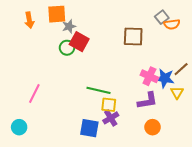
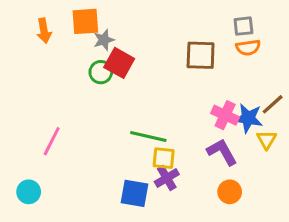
gray square: (162, 17) -> (243, 26), turned 32
orange semicircle: (172, 24) -> (248, 48), moved
purple L-shape: (147, 101) -> (222, 152), turned -110

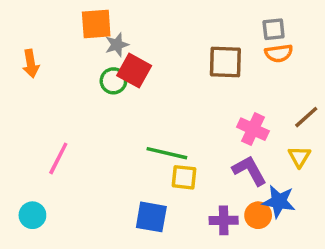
orange arrow: (44, 31) -> (31, 64), moved
blue star: (248, 118) -> (279, 201), moved
purple cross: (167, 178) -> (224, 220), moved, turned 30

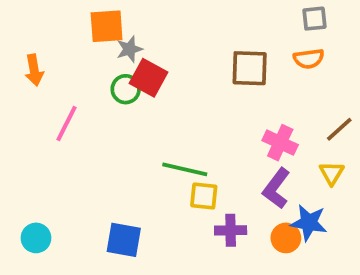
gray square: (274, 29) -> (314, 19), moved
pink line: (58, 158) -> (67, 124), moved
purple L-shape: (249, 170) -> (276, 188), turned -114
blue square: (151, 217) -> (124, 240), moved
purple cross: (224, 220) -> (231, 230), moved

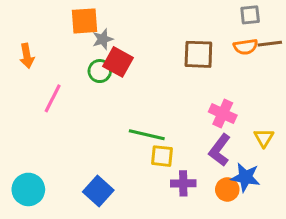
brown line: (339, 129) -> (270, 44), moved, turned 35
cyan circle: (36, 238) -> (28, 189), size x1.4
blue square: (124, 240) -> (98, 191), turned 32

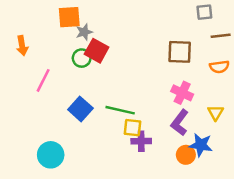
orange semicircle: (245, 47) -> (219, 67), moved
brown square: (198, 54) -> (180, 52), moved
purple cross: (183, 183) -> (141, 141), moved
cyan circle: (28, 189) -> (51, 155), moved
blue square: (98, 191) -> (80, 109), moved

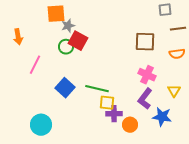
orange circle: (186, 155) -> (130, 125), moved

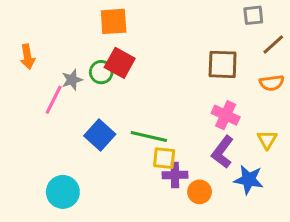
orange square: (56, 14) -> (114, 21), moved
gray star: (68, 26) -> (72, 80), moved
brown line: (178, 29) -> (273, 44), turned -35

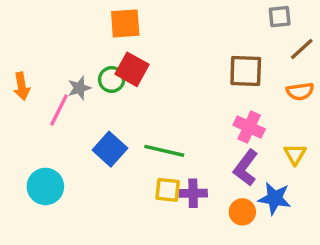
orange arrow: (28, 57) -> (22, 86), moved
yellow square: (164, 158) -> (168, 190), moved
cyan circle: (63, 192) -> (45, 186), moved
orange circle: (200, 192) -> (242, 212), moved

